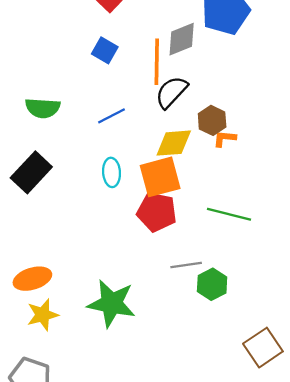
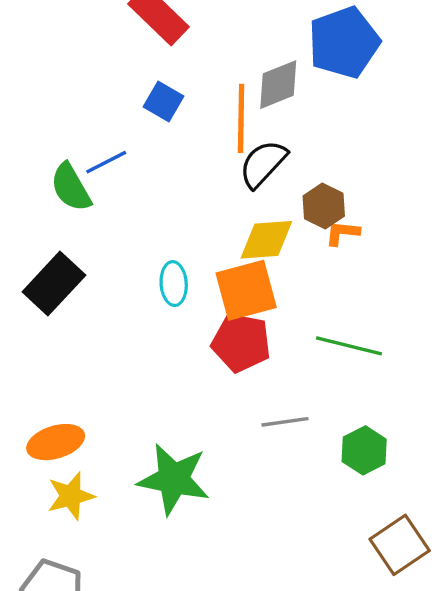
green semicircle: (43, 108) -> (71, 187), turned 56
blue line: (112, 116) -> (106, 162), moved
green hexagon: (212, 284) -> (364, 450), moved

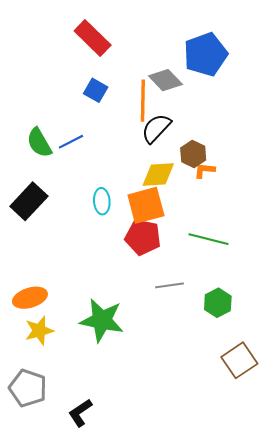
gray diamond: (278, 85) -> (165, 80), turned 68
blue line: (106, 162) -> (71, 142), moved

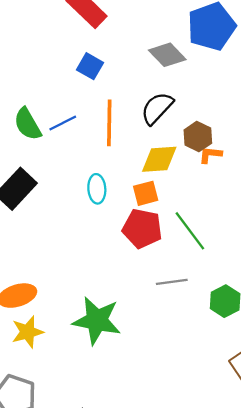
orange line: (143, 101) -> (109, 123), moved
orange square: (146, 205) -> (146, 193), size x0.6
green line: (209, 239) -> (190, 231), moved, turned 39

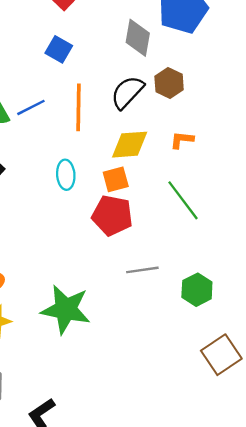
gray diamond: (167, 55) -> (138, 38), turned 54
brown hexagon: (198, 137) -> (169, 83), moved
green line: (190, 231) -> (183, 200), moved

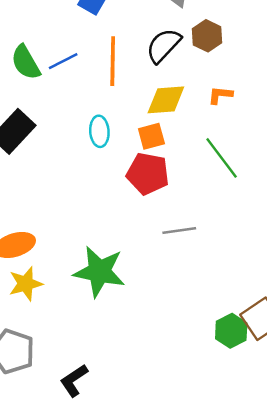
green hexagon: (197, 290) -> (231, 331), moved

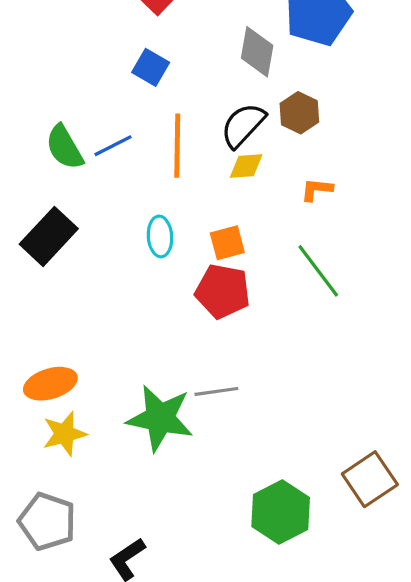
yellow diamond: (166, 100) -> (246, 166), moved, size x0.7
gray line: (179, 230) -> (216, 391), moved
green hexagon: (231, 331) -> (281, 512), moved, size x1.4

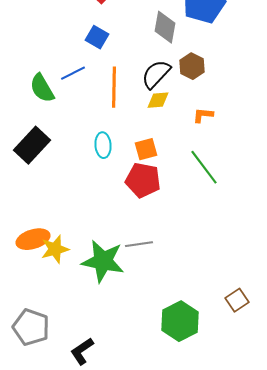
blue line: (113, 146) -> (73, 73), moved
yellow star: (64, 434) -> (55, 249), moved
brown square: (370, 479) -> (237, 300), size x0.7

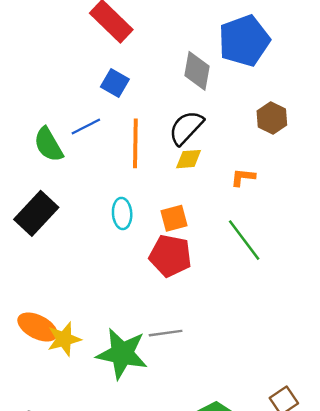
brown hexagon: (192, 66) -> (272, 118), moved
orange ellipse: (33, 239) -> (38, 327), turned 44

